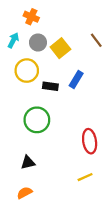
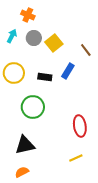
brown line: (96, 40) -> (86, 50), moved
yellow circle: (27, 71) -> (14, 73), moved
black triangle: (28, 162) -> (25, 145), size x1.5

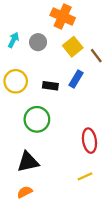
orange cross: (28, 15) -> (63, 16), moved, size x1.5
yellow square: (54, 43) -> (73, 47), moved

